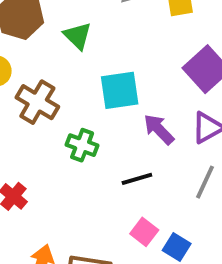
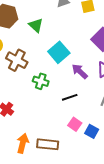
cyan square: (120, 90) -> (59, 52), turned -30

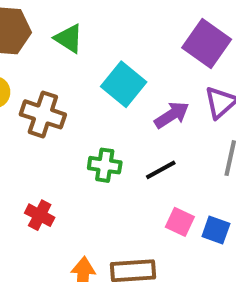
purple arrow: (80, 71) -> (172, 115), turned 114
green cross: (41, 81) -> (105, 165), moved

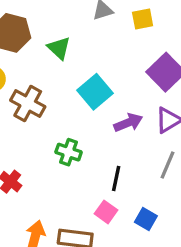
black line: (161, 170) -> (116, 178), moved, turned -60
pink square: (180, 222) -> (106, 212), moved

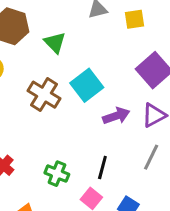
brown cross: (28, 104) -> (44, 95), moved
green cross: (69, 152) -> (57, 174), moved

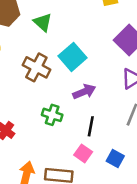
purple arrow: (116, 116) -> (84, 92), moved
green cross: (57, 174) -> (52, 115), moved

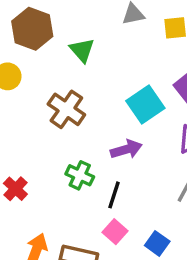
cyan square: (72, 57) -> (145, 105), moved
black line: (91, 126) -> (114, 195), moved

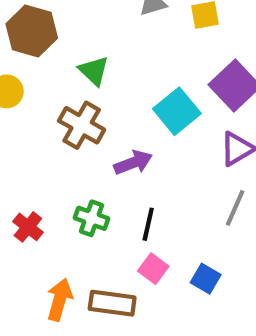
green triangle: (82, 50) -> (94, 71), moved
purple arrow: (126, 149) -> (133, 163), moved
green cross: (80, 175) -> (91, 218), moved

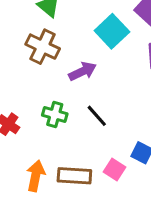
black line: (148, 224) -> (97, 116), turned -50
pink square: (153, 269) -> (115, 169), moved

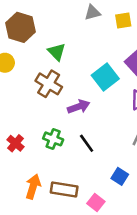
pink square: (115, 169) -> (96, 202), moved

